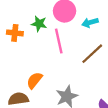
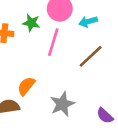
pink line: (59, 41) -> (53, 42), turned 30

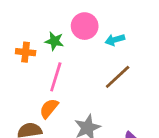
pink line: (53, 42) -> (56, 77), moved

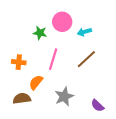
orange cross: (26, 52) -> (19, 62), moved
pink line: (56, 77) -> (53, 59), moved

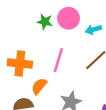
green star: (40, 33) -> (45, 22), moved
orange cross: (19, 62) -> (20, 63), size x1.5

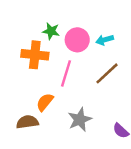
pink circle: (69, 18) -> (77, 40), moved
orange cross: (20, 63) -> (35, 55), moved

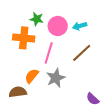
gray star: (80, 120) -> (56, 78), moved

